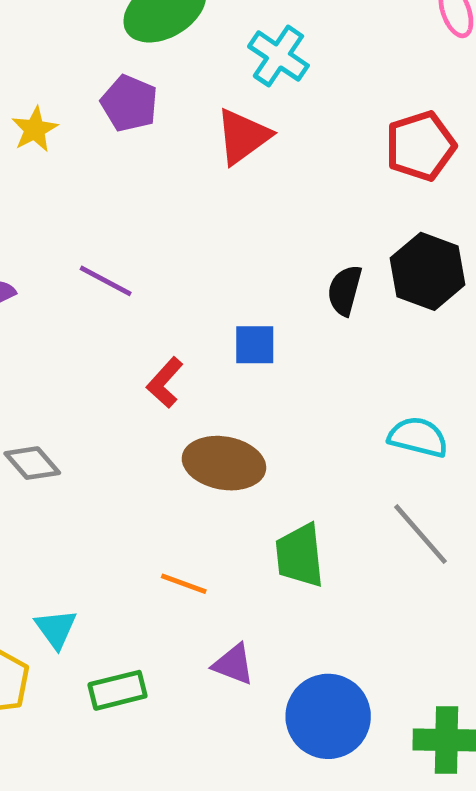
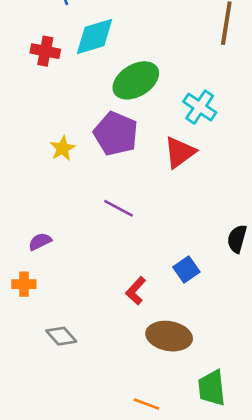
purple pentagon: (129, 103) -> (116, 134), size x1.4
purple line: (106, 281) -> (118, 208), moved
blue square: (255, 345) -> (186, 269), turned -35

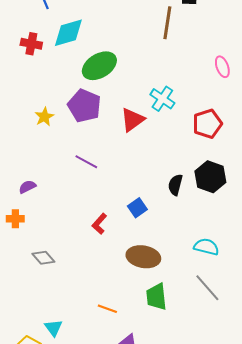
cyan cross: (200, 107) -> (162, 99), moved
brown ellipse: (169, 336) -> (143, 257), moved

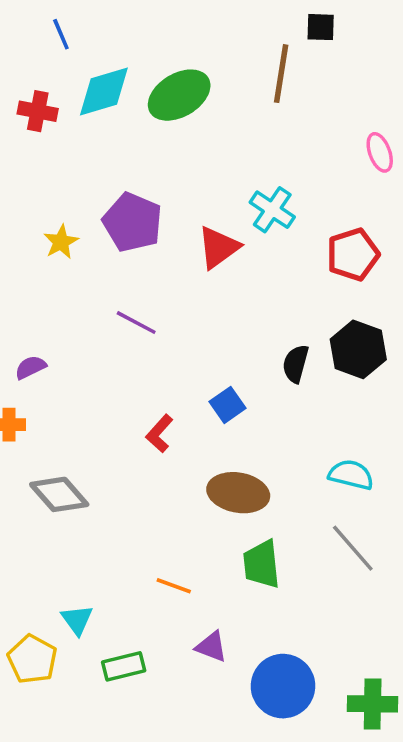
green ellipse: (99, 66) -> (179, 95), moved
gray diamond: (43, 258) -> (59, 494), size x1.4

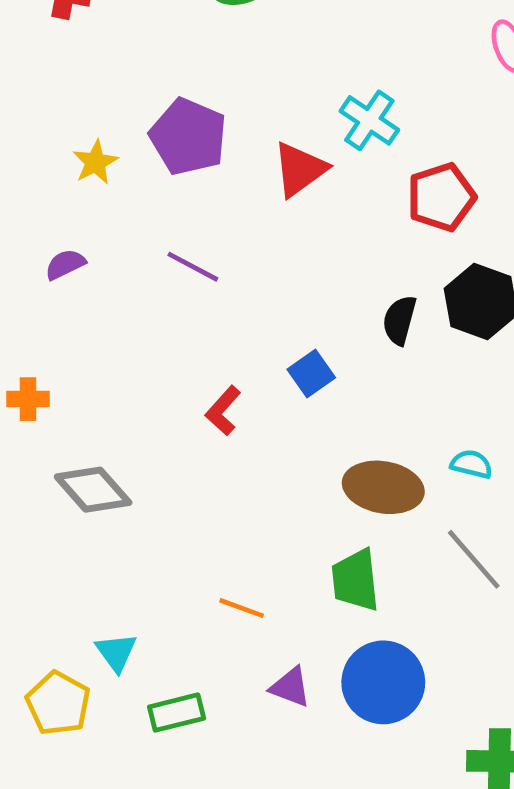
red pentagon: (353, 254) -> (441, 197), moved
purple semicircle: (30, 367) -> (65, 264), moved
cyan semicircle: (351, 475) -> (472, 464), size x0.7
brown ellipse: (238, 493) -> (383, 487), moved
blue circle: (283, 686) -> (383, 682), moved

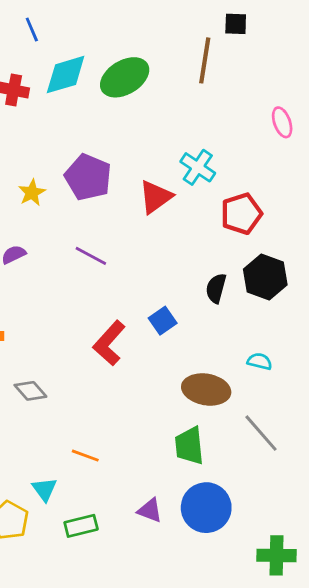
red L-shape: (223, 411) -> (109, 343), size x1.5
cyan semicircle: (472, 464) -> (260, 361), moved
gray diamond: (93, 490) -> (30, 391), size x0.7
orange line: (242, 608) -> (85, 456), moved

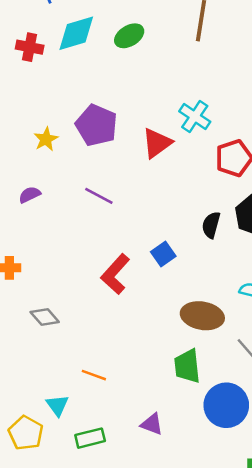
green ellipse: (125, 77) -> (129, 36), size x0.7
blue circle: (206, 508) -> (226, 405), moved

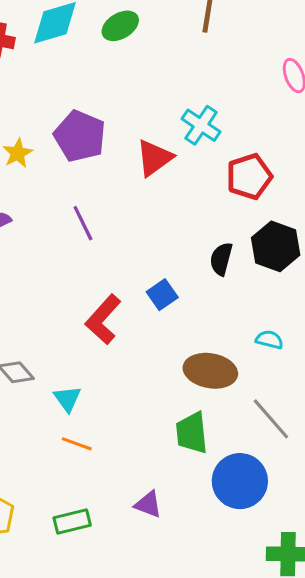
purple line: (99, 196) -> (83, 223), turned 36
cyan triangle: (57, 405) -> (67, 399), moved

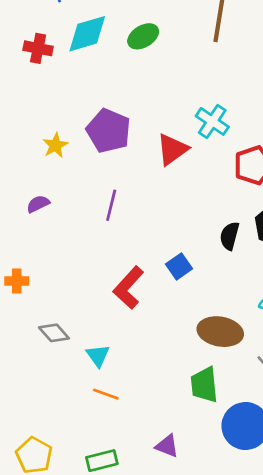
purple line: (83, 223) -> (111, 205), turned 40

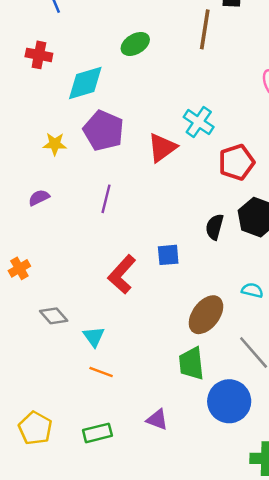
cyan diamond: (87, 34) -> (85, 83), moved
yellow star: (55, 145) -> (55, 144), turned 30
blue square: (179, 266) -> (168, 255), turned 30
orange cross: (17, 281) -> (19, 268), turned -30
brown ellipse: (220, 332) -> (206, 315), turned -63

